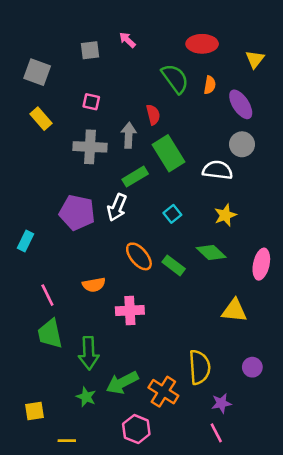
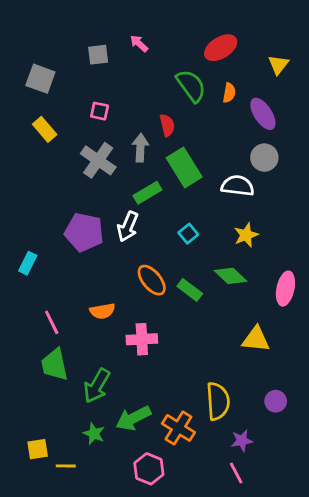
red ellipse: (202, 44) -> (221, 48), turned -32
gray cross: (90, 147) -> (98, 160), turned 32
green arrow: (89, 353) -> (97, 386), turned 32
yellow line: (67, 441) -> (66, 466), moved

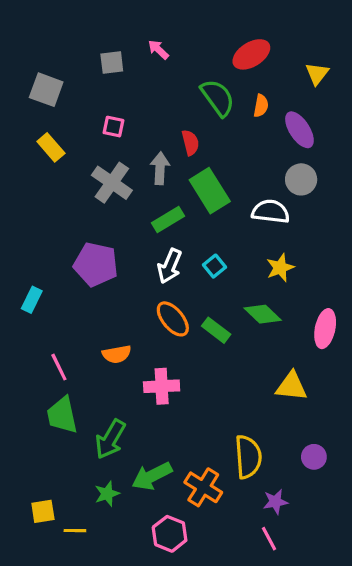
white arrow: (128, 227) -> (170, 266), moved
green star: (94, 434) -> (107, 494), turned 30

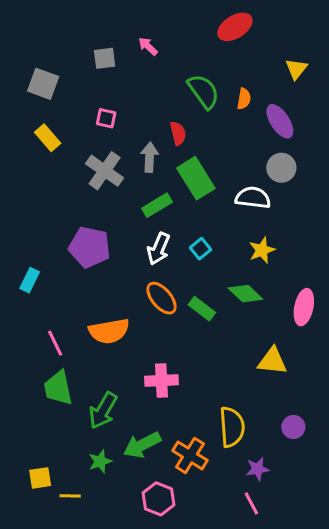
red ellipse: (251, 54) -> (235, 27), moved
orange semicircle: (117, 354) -> (109, 331), size x1.5
pink cross: (162, 386) -> (162, 381), moved

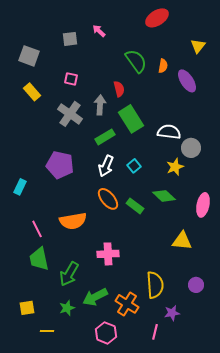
gray circle: (281, 168) -> (191, 148), moved
yellow square: (40, 478) -> (27, 308), moved
pink line: (251, 503) -> (155, 332), moved, turned 42

